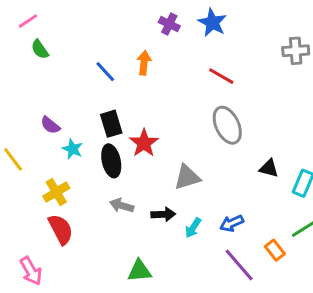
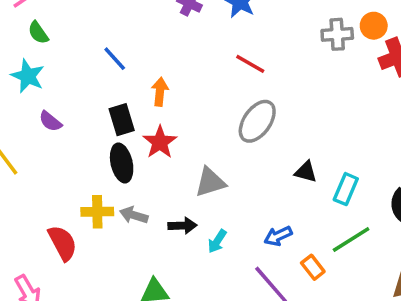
orange arrow: (144, 63) -> (160, 92), moved
gray ellipse: (227, 125) -> (257, 121), turned 60
cyan star: (73, 149) -> (28, 76), moved, size x1.4
yellow cross: (56, 192) -> (97, 212), moved, turned 30
blue arrow: (232, 223) -> (278, 236), moved

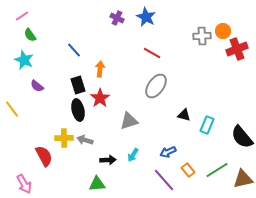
black arrow: (182, 226) -> (108, 160), moved
green line: (351, 239) -> (217, 170), moved

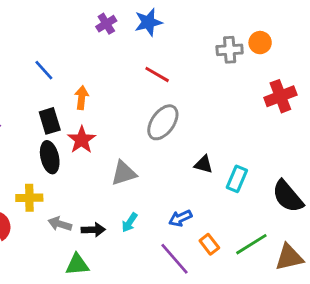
blue star: (146, 17) -> (148, 22), turned 30
purple cross: (117, 18) -> (106, 24), turned 32
red cross: (237, 49) -> (280, 96), moved
gray arrow: (85, 140) -> (60, 224), moved

